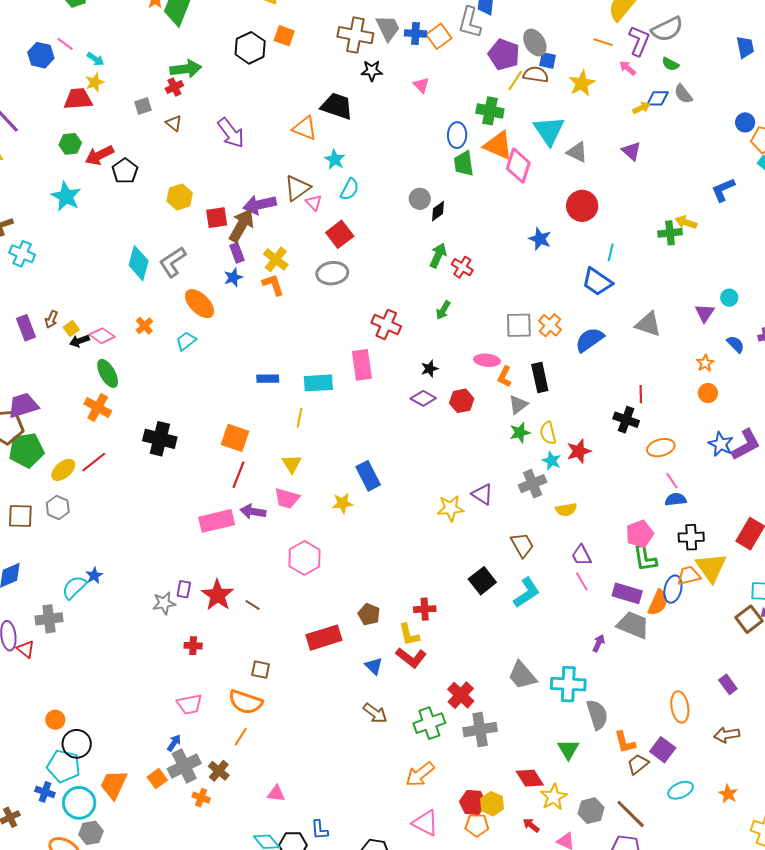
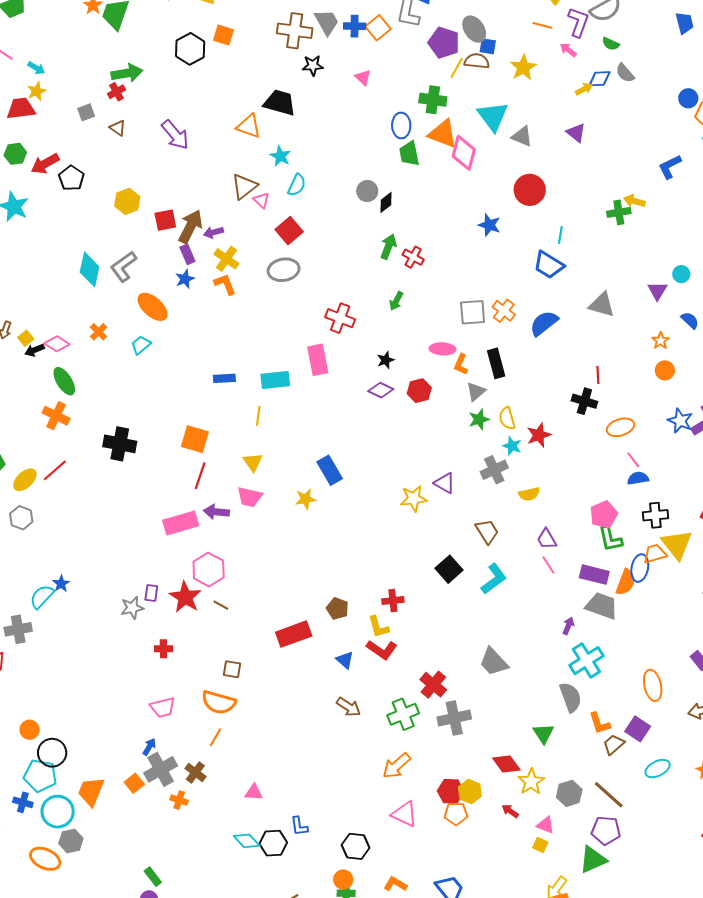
purple arrow: (260, 205) -> (214, 232), moved, size x0.6
pink hexagon: (304, 558) -> (209, 570), moved
cyan cross: (568, 684) -> (586, 661), moved, turned -32

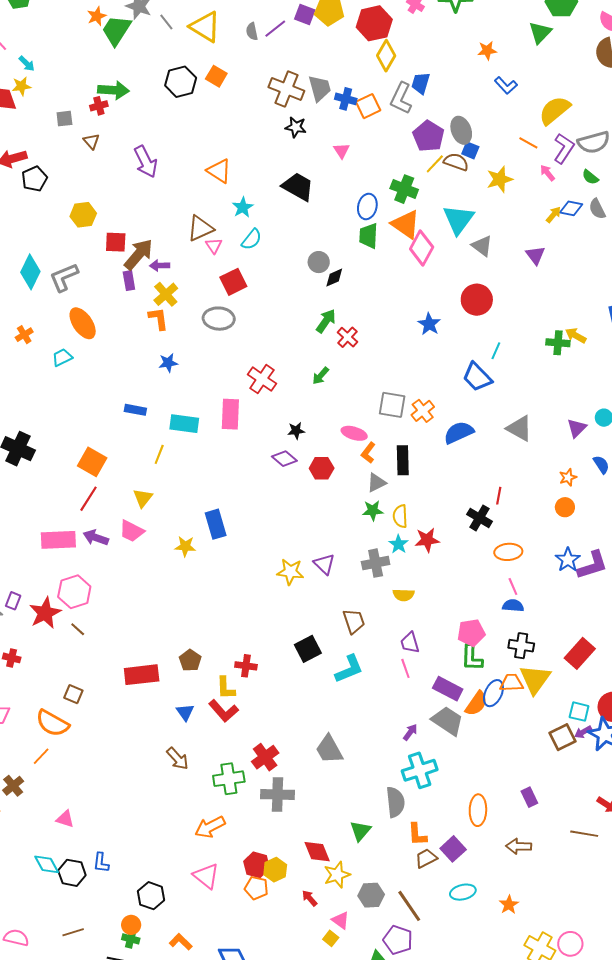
yellow arrow: (584, 89) -> (553, 215), turned -36
black trapezoid: (280, 103) -> (298, 187), moved
blue star: (185, 279) -> (168, 363), moved

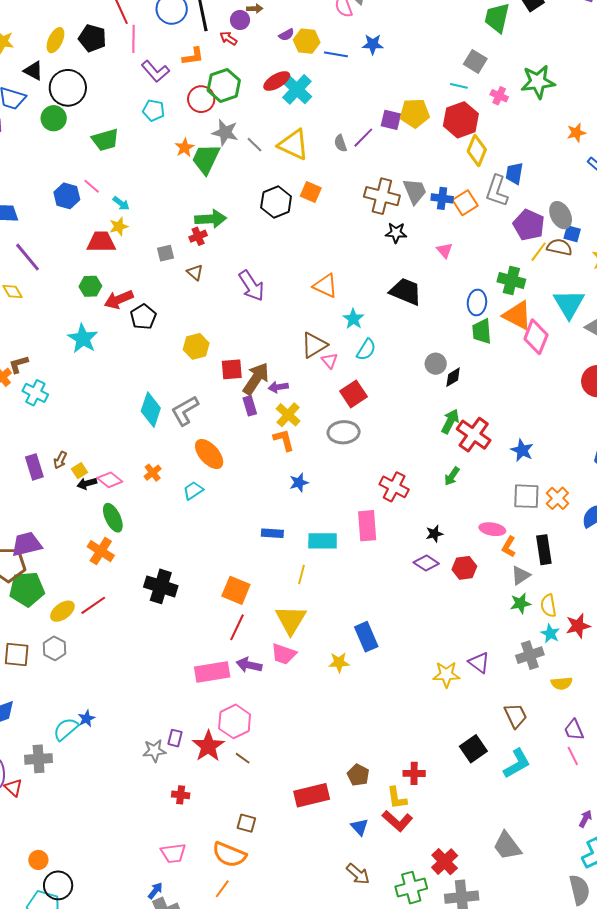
blue star: (429, 324) -> (522, 450), moved
red cross: (347, 337) -> (474, 435), size x1.6
yellow triangle: (143, 498) -> (291, 620), size x1.6

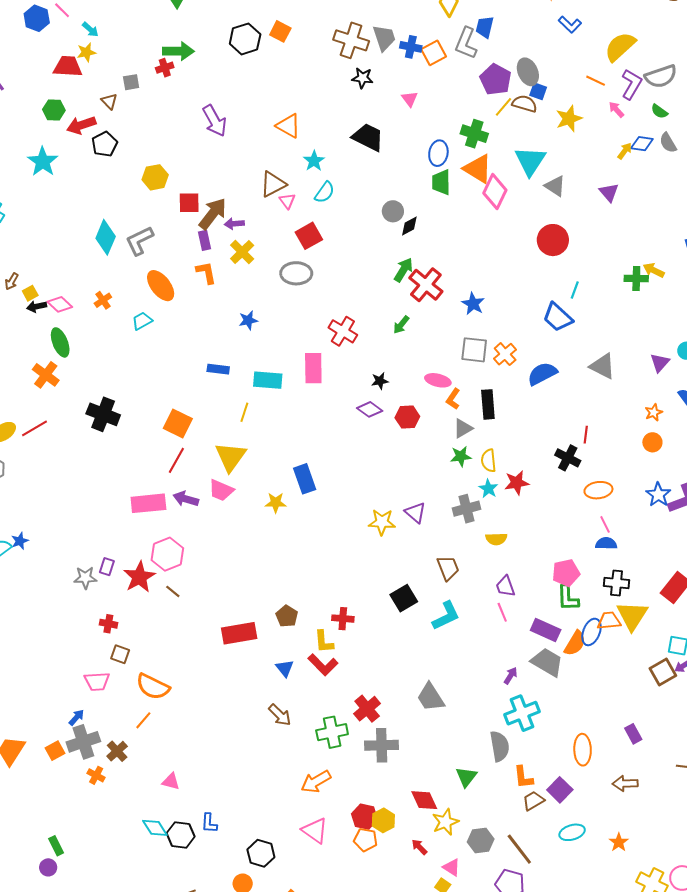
brown triangle: (195, 272) -> (109, 101), moved
orange L-shape: (284, 440) -> (206, 273), moved
brown square: (246, 823) -> (120, 654), moved

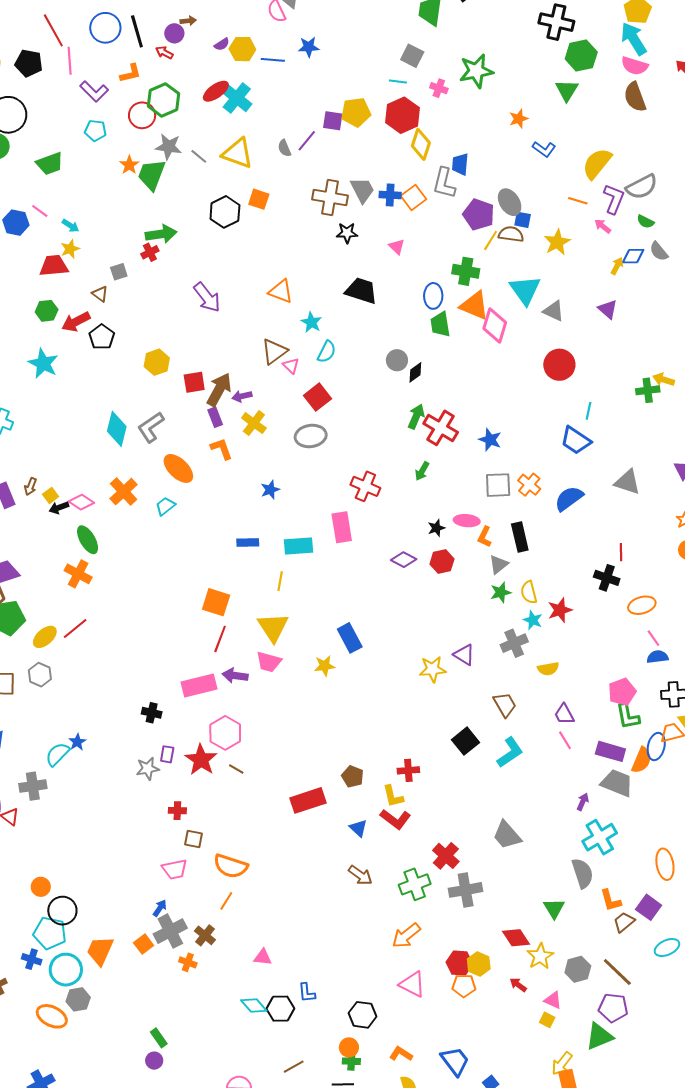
orange cross: (103, 300) -> (124, 492), size x1.6
black star: (380, 381) -> (436, 528), moved
black cross: (103, 414) -> (152, 713), moved, size x0.6

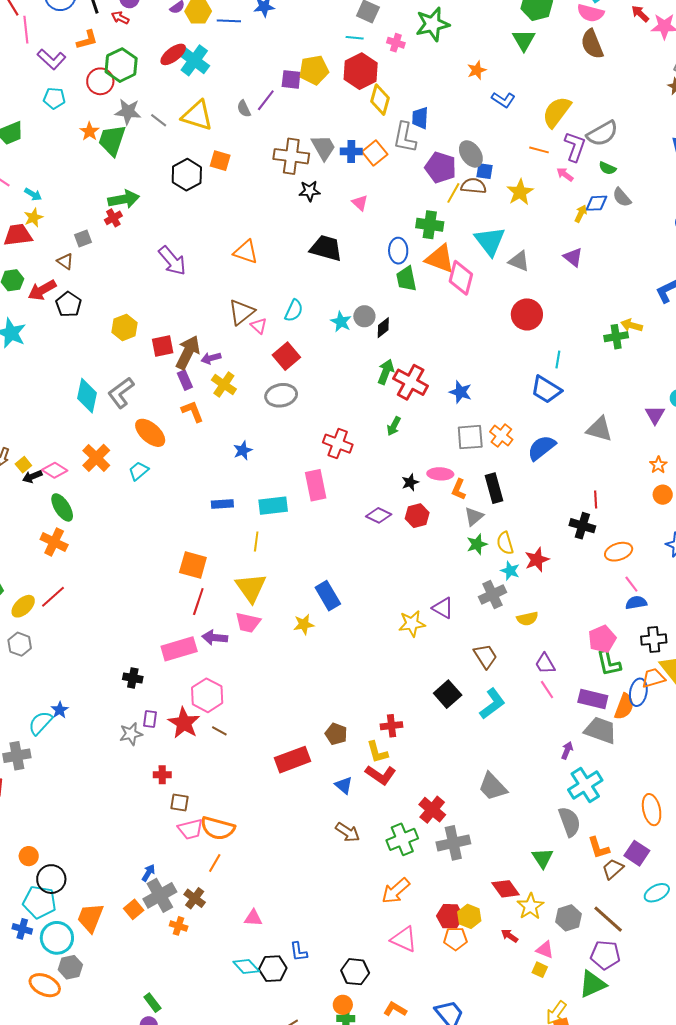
cyan star: (311, 322) -> (341, 322), moved
pink trapezoid: (175, 869) -> (190, 829), moved

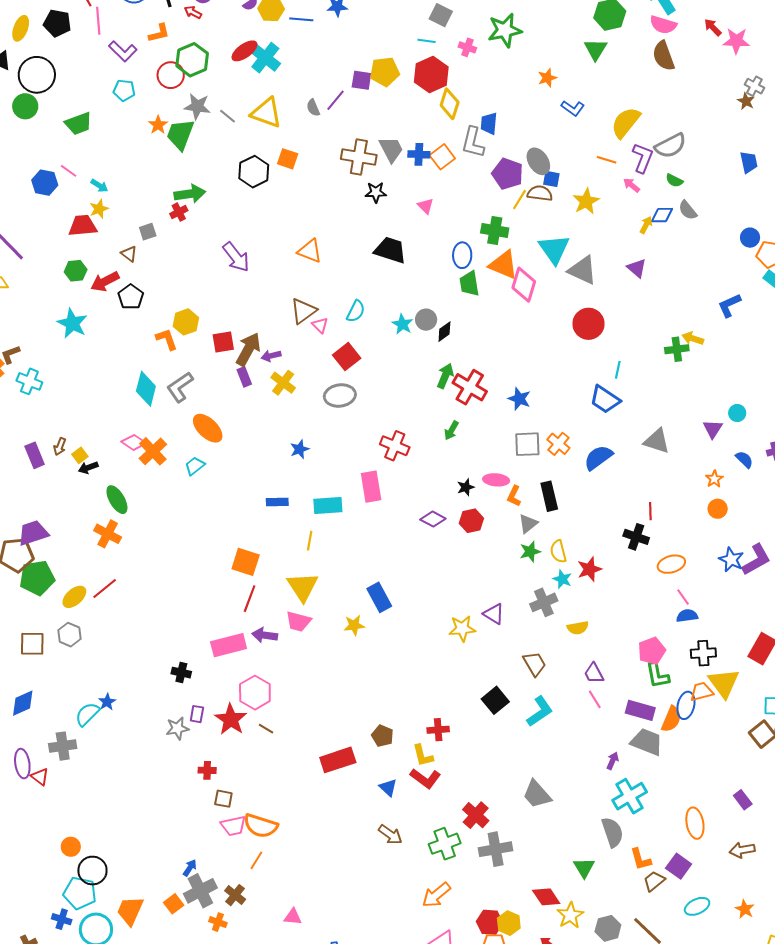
gray triangle: (519, 261) -> (583, 270), size x1.4
orange L-shape: (192, 411) -> (167, 339), moved
pink diamond: (55, 470) -> (134, 442), moved

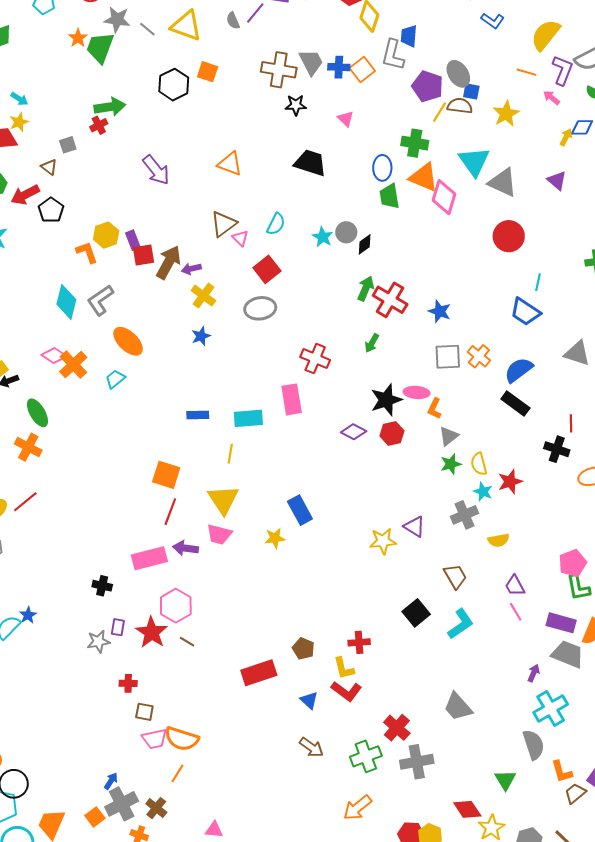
purple rectangle: (244, 377) -> (133, 240), moved
blue star: (300, 449) -> (201, 336), moved
black star: (466, 487) -> (386, 400), size x1.8
black rectangle: (549, 496) -> (515, 403), moved, turned -40

